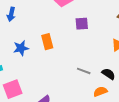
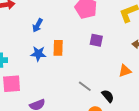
blue arrow: (11, 14) -> (38, 25), moved
blue star: (21, 48) -> (38, 54), moved

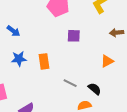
blue arrow: (38, 25) -> (13, 31), turned -72
orange rectangle: (58, 48) -> (44, 61), moved

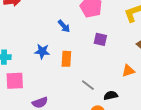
blue arrow: (13, 31) -> (64, 26), moved
black semicircle: (95, 89) -> (111, 95), turned -64

